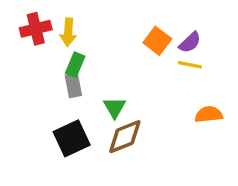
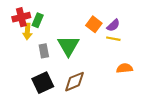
yellow arrow: (68, 32) -> (27, 31), moved
green rectangle: (75, 65) -> (38, 20), moved
green triangle: (115, 108) -> (68, 46), moved, size x1.6

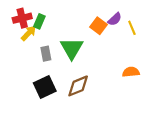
purple semicircle: (113, 25) -> (115, 19), moved
yellow arrow: (27, 31) -> (29, 33), turned -140
yellow line: (113, 39) -> (132, 28), moved, turned 56

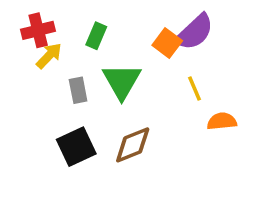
purple semicircle: (115, 19) -> (195, 32), size x1.6
green rectangle: (39, 21) -> (96, 36), moved
yellow line: (132, 28) -> (195, 88), moved

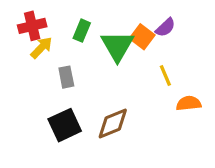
purple semicircle: (195, 32) -> (165, 27), size x0.6
green triangle: (122, 81) -> (117, 46), moved

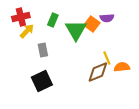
purple semicircle: (165, 27) -> (107, 18), turned 40
yellow line: (165, 75) -> (107, 58), moved
brown diamond: (113, 124) -> (98, 72), moved

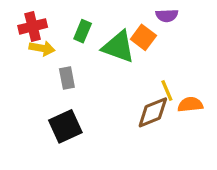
purple semicircle: (107, 18) -> (167, 16), moved
green triangle: (76, 30) -> (118, 47), turned -40
yellow arrow: (27, 31) -> (42, 48), turned 56

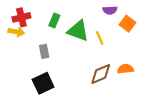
orange square: (143, 37) -> (127, 24), moved
yellow arrow: (42, 48) -> (16, 32), moved
yellow line: (167, 90) -> (100, 38), moved

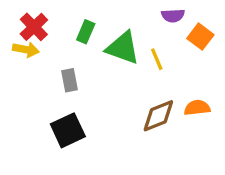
red cross: (21, 17) -> (34, 27), turned -30

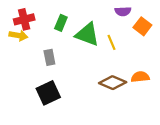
red cross: (34, 27) -> (24, 19), turned 30
brown diamond: (158, 116) -> (113, 83), turned 45

